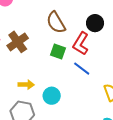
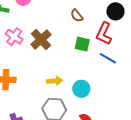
brown semicircle: (56, 23) -> (77, 16), size x0.6

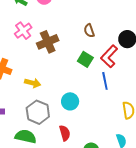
blue line: (108, 58) -> (105, 81), turned 30
yellow arrow: (55, 81) -> (33, 83), moved

